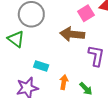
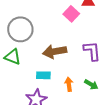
brown arrow: (72, 34) -> (55, 52), moved

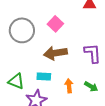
pink square: (71, 14) -> (55, 24), moved
green triangle: (13, 57) -> (16, 81), moved

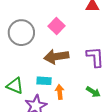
orange arrow: (69, 86) -> (60, 92), moved

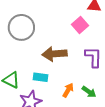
pink square: (56, 26) -> (80, 25), moved
orange arrow: (60, 92) -> (68, 90), moved, turned 32

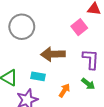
green arrow: (89, 92) -> (88, 84), moved

